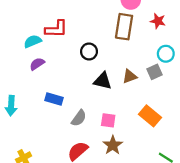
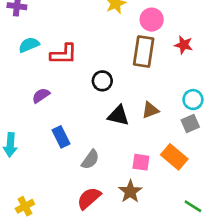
cyan semicircle: (33, 41) -> (29, 45), moved
cyan circle: (166, 54) -> (193, 100), moved
gray square: (155, 72) -> (190, 124), moved
blue rectangle: (54, 99) -> (61, 137), turned 48
pink square: (108, 120) -> (141, 162), moved

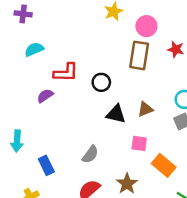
red L-shape: (64, 54) -> (66, 73), moved
blue rectangle: (61, 137) -> (46, 165), moved
orange rectangle: (174, 157) -> (164, 165), moved
pink square: (141, 162) -> (139, 143), moved

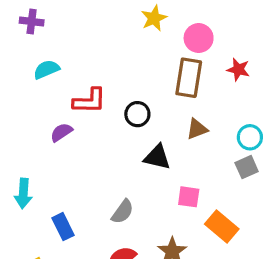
brown triangle: (145, 109) -> (197, 129), moved

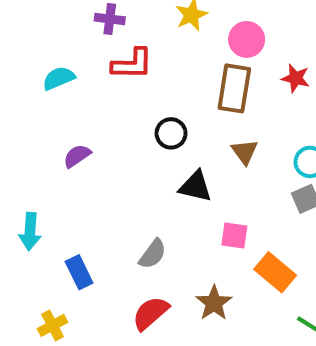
purple cross: (32, 22) -> (110, 19), moved
red L-shape: (89, 101) -> (132, 64), moved
brown triangle: (197, 129) -> (245, 152), turned -45

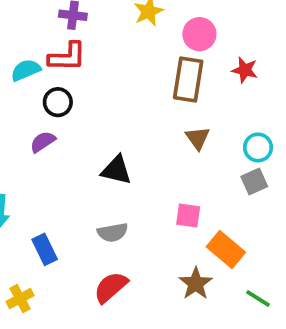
red L-shape: (132, 64) -> (67, 57), moved
black circle: (171, 133) -> (58, 102), moved
black triangle: (196, 187) -> (116, 170), moved
gray semicircle: (153, 254) -> (113, 232), turned 44
brown star: (214, 303) -> (196, 283), moved

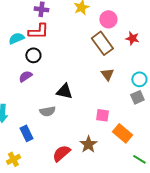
brown rectangle: (188, 79) -> (102, 43), turned -45
gray semicircle: (113, 232) -> (47, 111), moved
brown star: (196, 283) -> (88, 144), moved

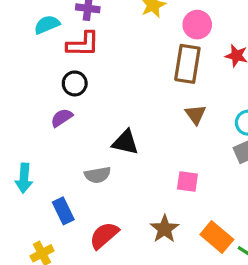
cyan semicircle: (16, 38) -> (47, 25), moved
brown rectangle: (102, 43) -> (187, 64), turned 45
orange rectangle: (122, 133) -> (217, 237), moved
red semicircle: (61, 153) -> (104, 235), moved

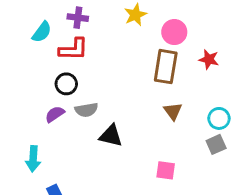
cyan semicircle: (47, 25) -> (42, 32), turned 150
gray semicircle: (98, 175) -> (86, 110), moved
cyan arrow: (24, 178) -> (33, 159), moved

